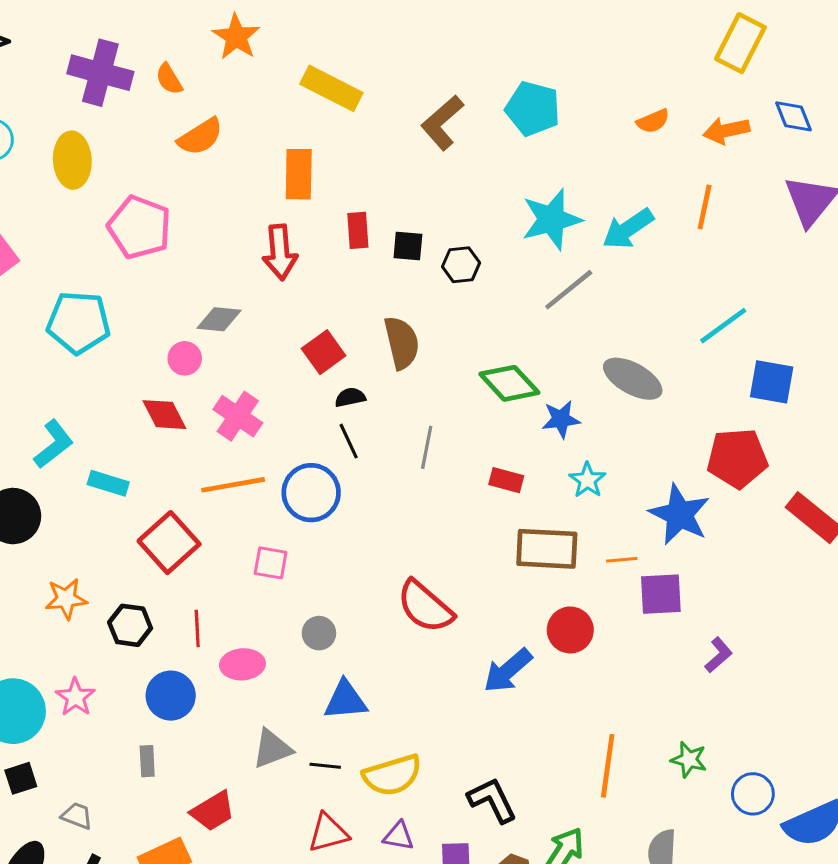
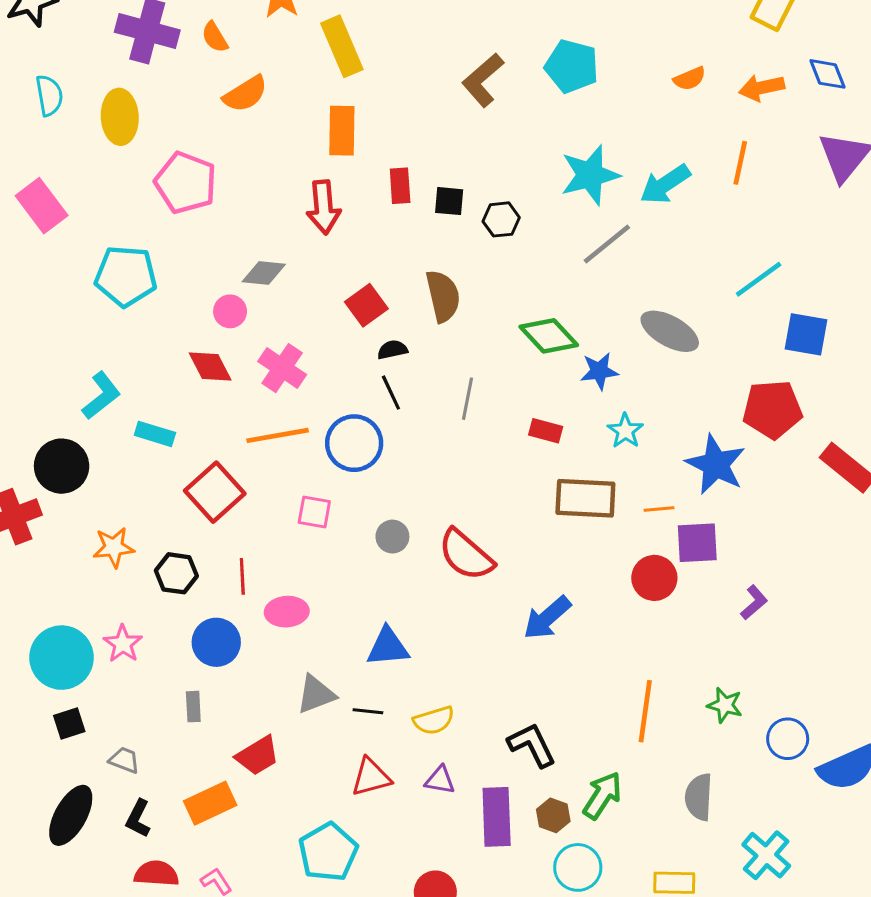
yellow rectangle: (331, 88) -> (342, 46), moved, turned 40
red circle: (570, 630) -> (654, 578), moved
gray circle: (319, 633) -> (392, 537), moved
yellow semicircle: (392, 775) -> (434, 720), size x0.7

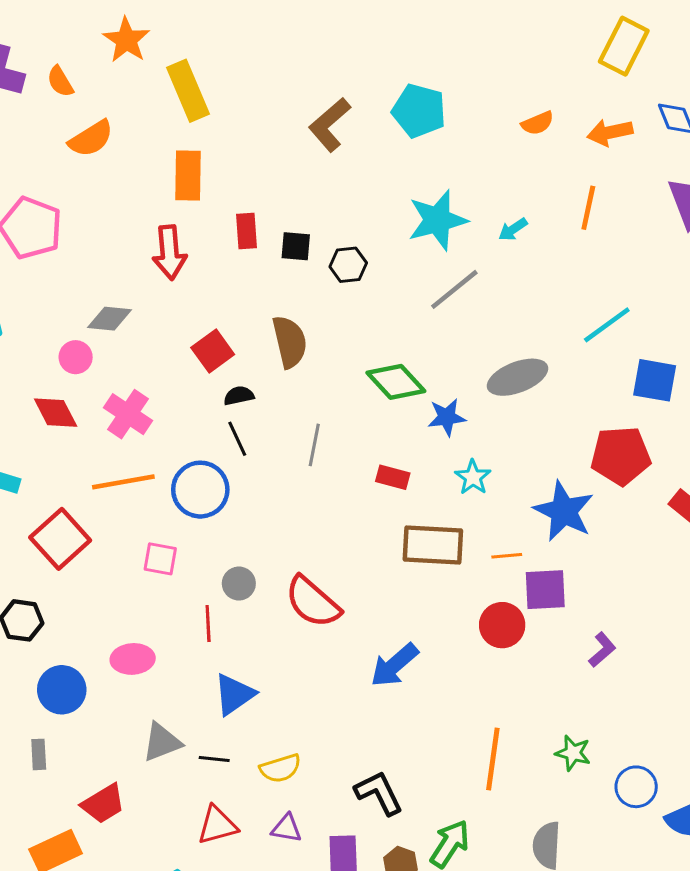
cyan arrow: (665, 184) -> (513, 229), size x0.6
gray ellipse: (670, 331) -> (518, 377), turned -50
red line: (242, 576) -> (208, 624), moved
blue triangle: (388, 647) -> (234, 694), turned -30

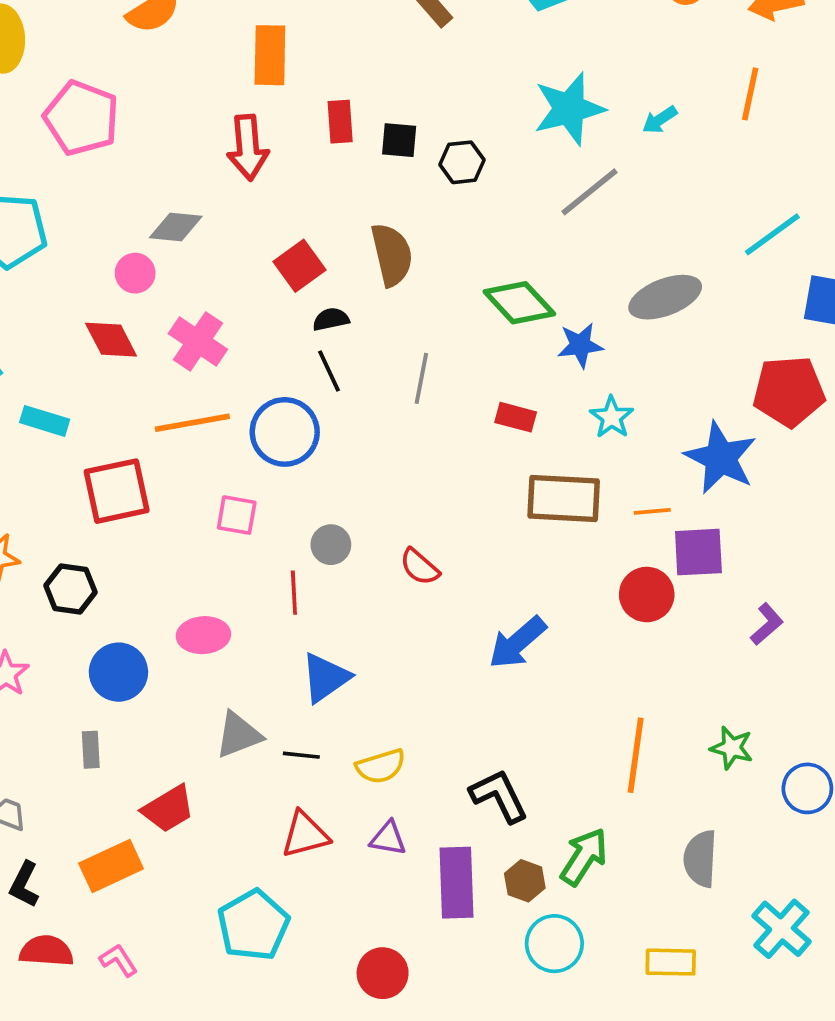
red square: (60, 539) -> (117, 491), turned 30
red semicircle: (313, 602) -> (420, 567), size x0.6

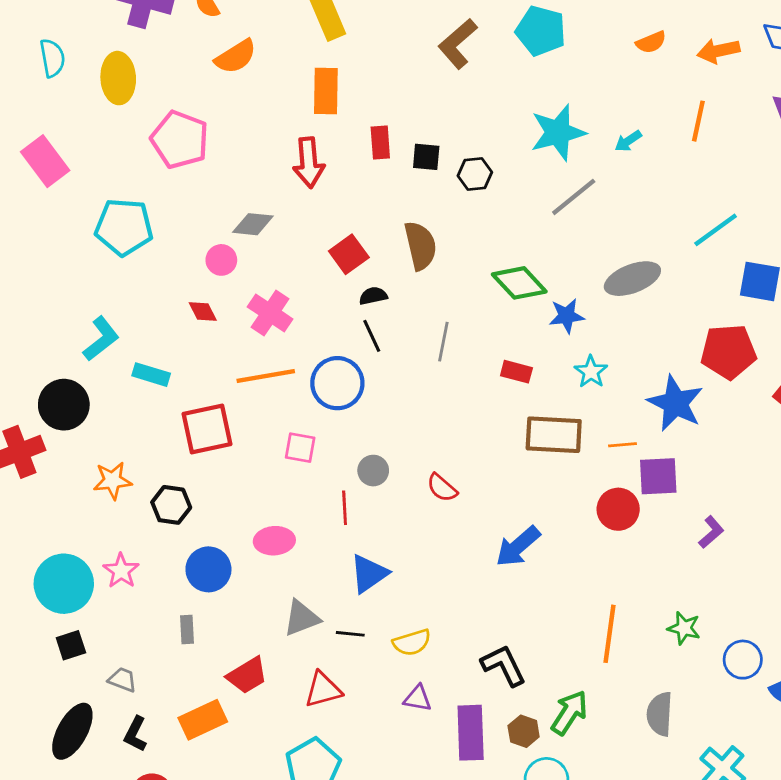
red diamond: (111, 340) -> (203, 312), size x0.7
red triangle: (305, 835) -> (323, 690), moved

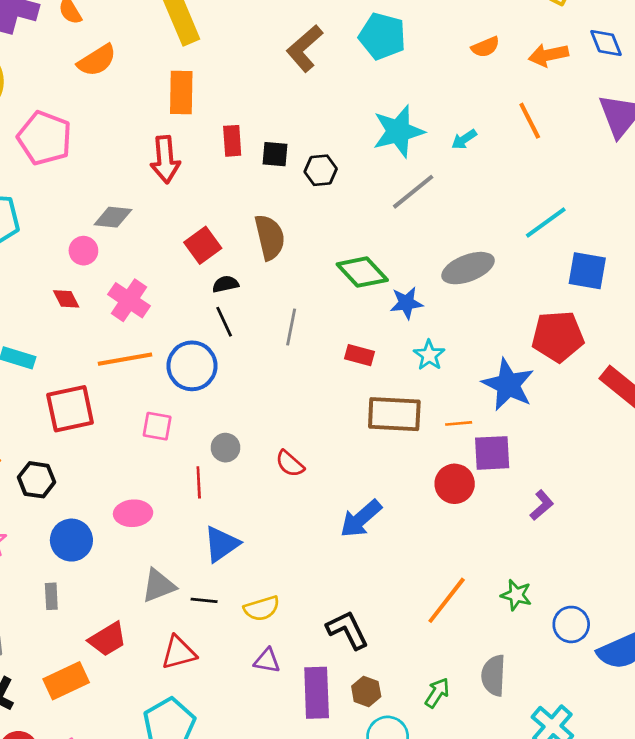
orange line: (698, 121) -> (530, 121), turned -39
orange line: (610, 634) -> (447, 600), turned 30
green arrow: (569, 713) -> (437, 693), moved, size x0.7

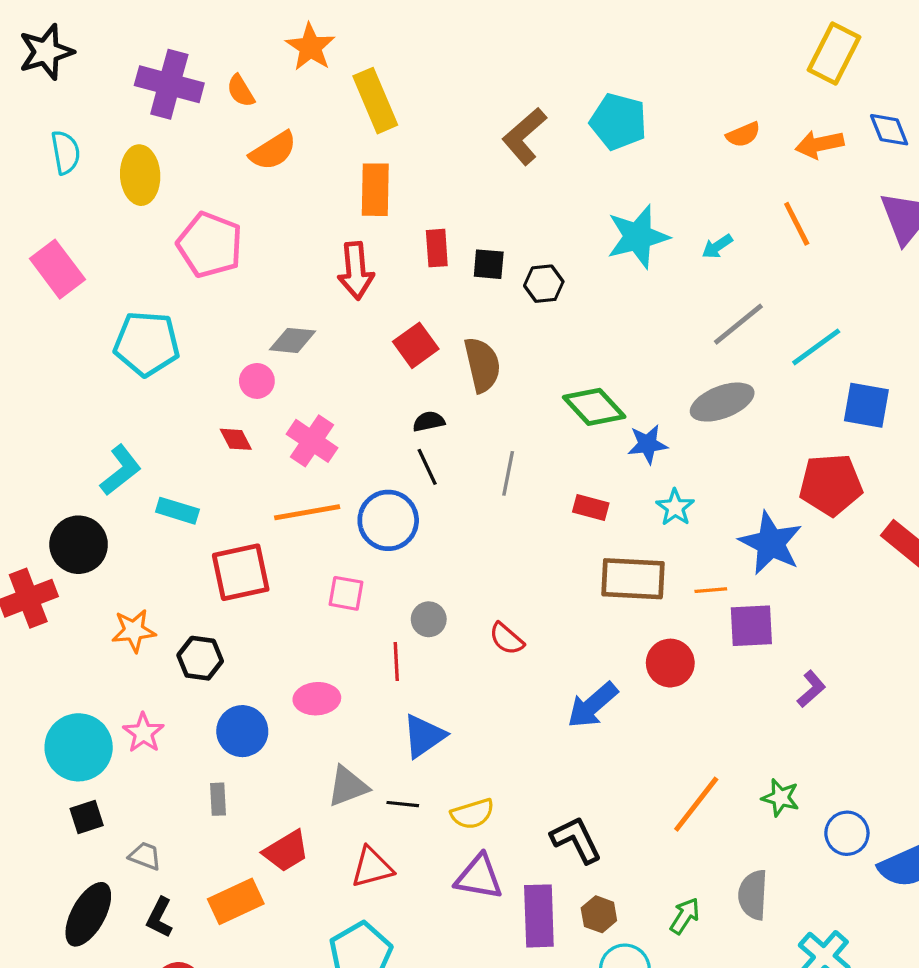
gray line: (413, 192) -> (738, 324), moved
red square: (203, 245) -> (416, 345), moved
red circle: (455, 484) -> (670, 663), moved
purple triangle: (267, 661) -> (479, 877), size x1.5

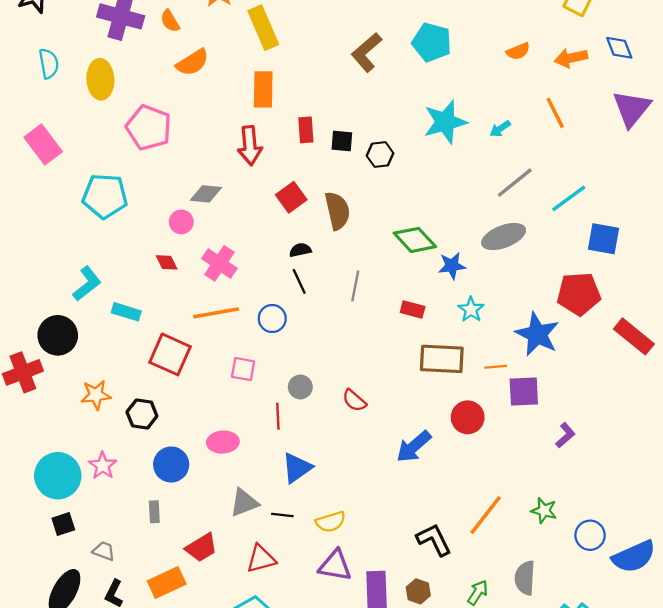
blue circle: (388, 520) -> (272, 318), size x0.7
red square: (241, 572) -> (170, 354), turned 36
black L-shape: (576, 840) -> (434, 540), moved

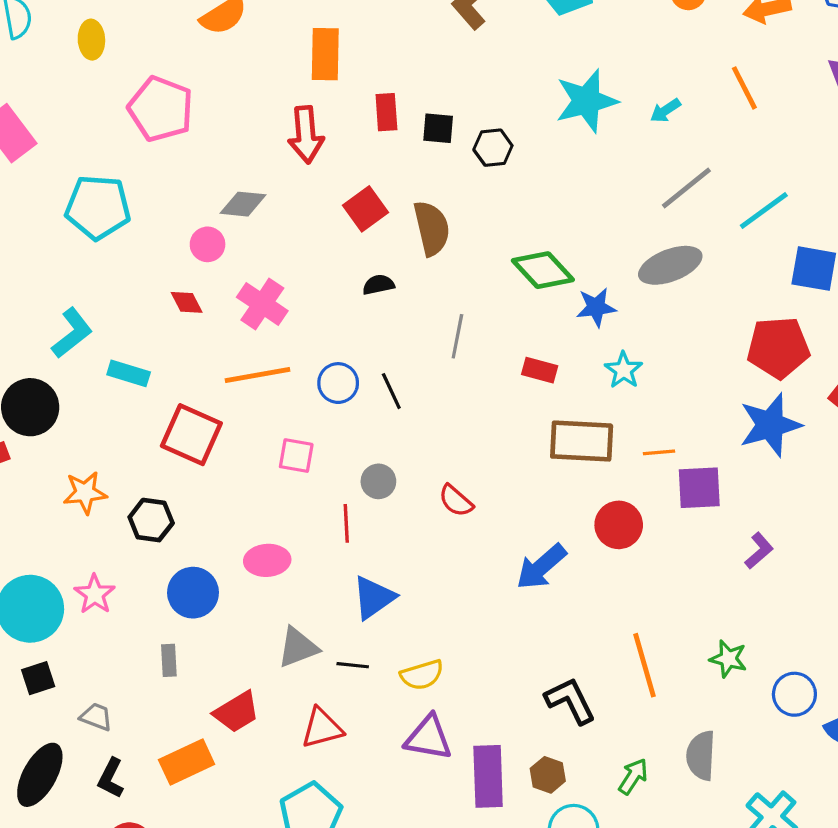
yellow ellipse: (100, 79) -> (91, 40), size x0.7
black line: (299, 281) -> (391, 391), moved
blue star: (537, 334) -> (770, 425), moved, turned 30
orange line: (486, 515) -> (644, 665), turned -54

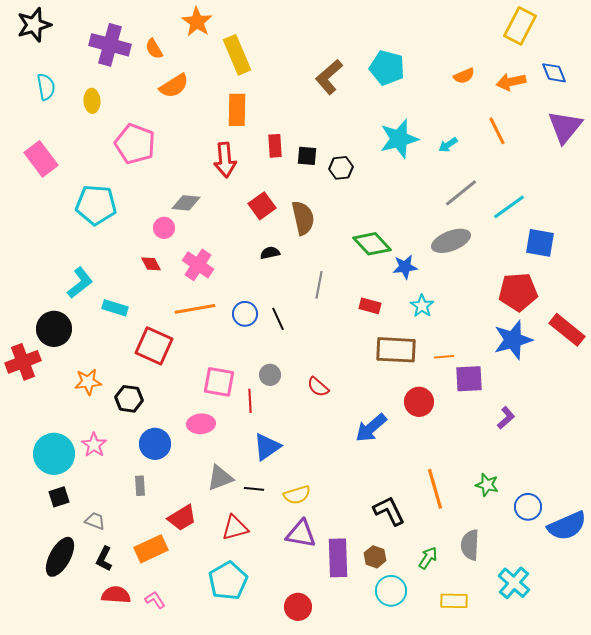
pink square: (296, 456) -> (219, 382), moved, size x1.4

